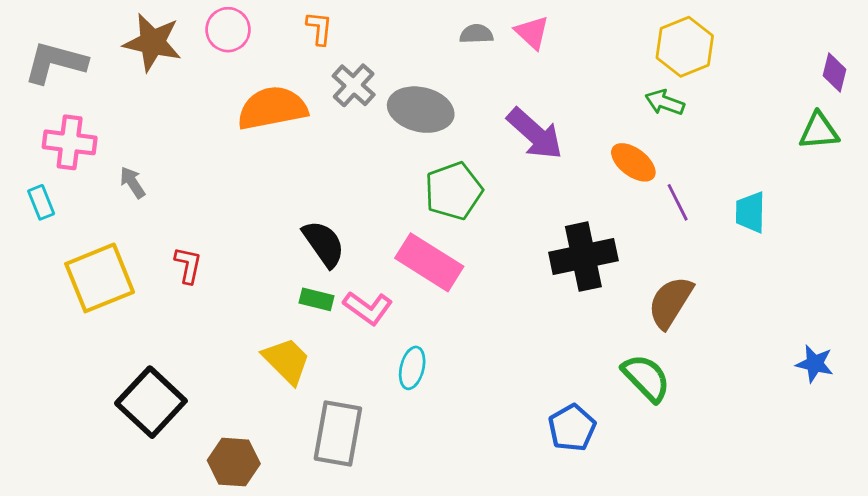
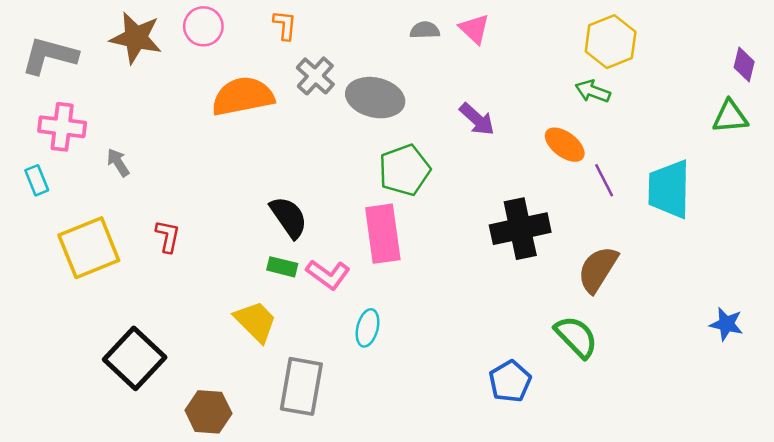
purple arrow: (535, 134) -> (477, 119), size x0.7
cyan trapezoid: (750, 212) -> (669, 189), size x1.6
pink rectangle: (429, 262) -> (383, 234), turned 50

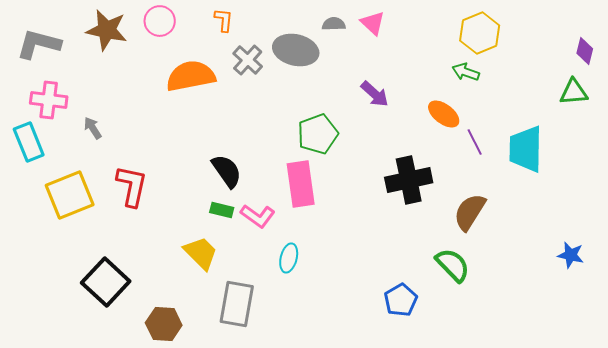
gray ellipse: (375, 98) -> (296, 50), moved
cyan rectangle: (37, 180) -> (29, 142), size x1.6
red L-shape: (168, 236) -> (132, 186), size x1.6

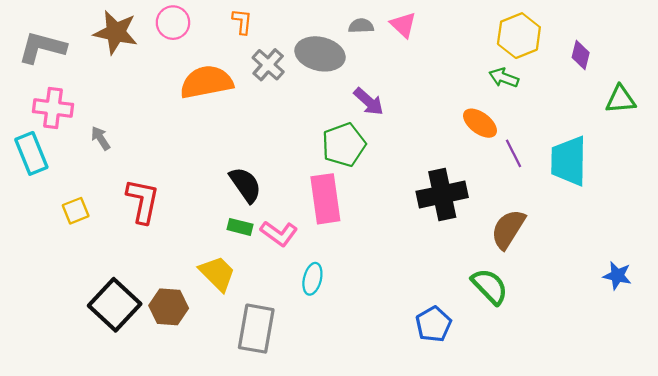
purple diamond: (585, 51) -> (581, 55), moved
purple arrow: (375, 94) -> (369, 102), moved
yellow square: (70, 195) -> (76, 211), size x0.5
brown hexagon: (164, 324) -> (169, 307), moved

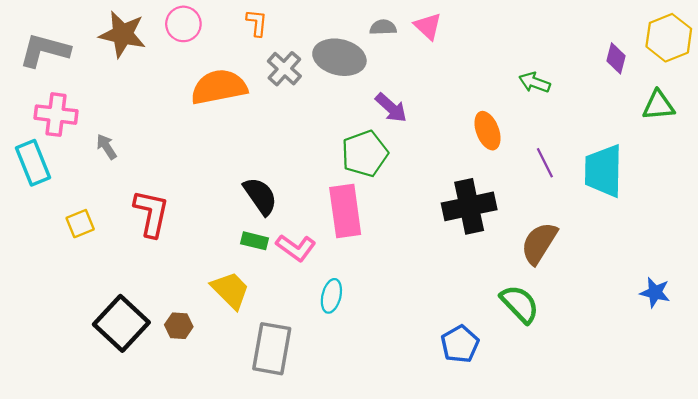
yellow hexagon: (519, 36) -> (669, 38), moved
orange ellipse: (480, 123) -> (487, 131), moved, turned 32
brown hexagon: (169, 307) -> (179, 326), size x0.7

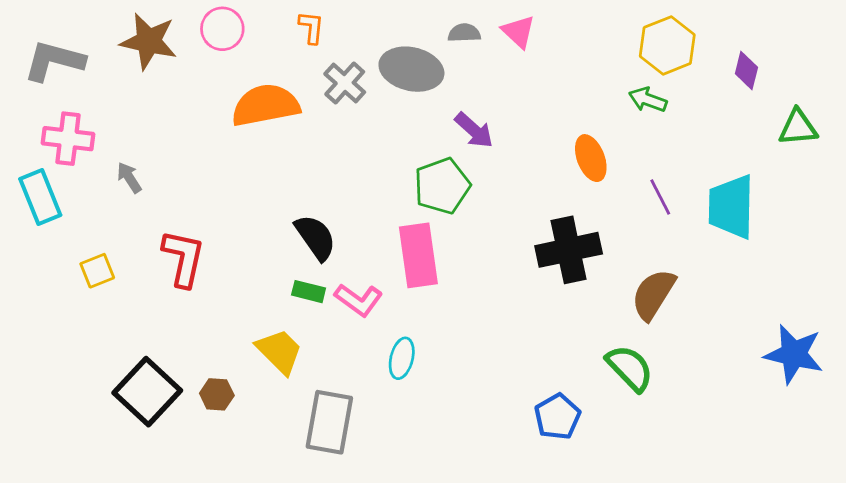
yellow hexagon: (669, 38) -> (667, 45), moved
blue star: (655, 292) -> (794, 354), size x1.6

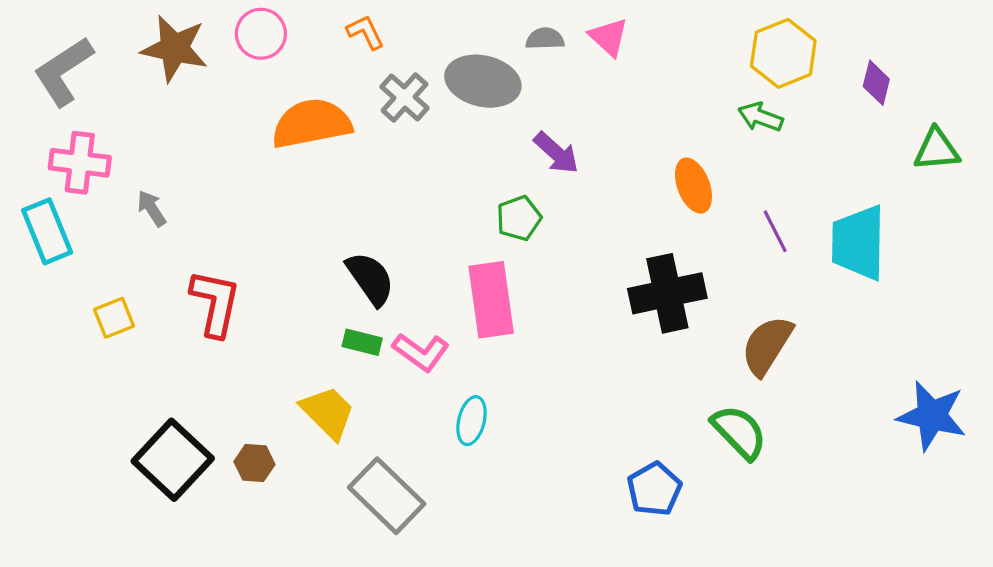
orange L-shape: (311, 27) -> (365, 32), turned -32
gray L-shape: (54, 61) -> (63, 71), turned -48
green pentagon: (442, 186) -> (519, 218), size x0.7
gray rectangle: (329, 422) -> (387, 496), turned -56

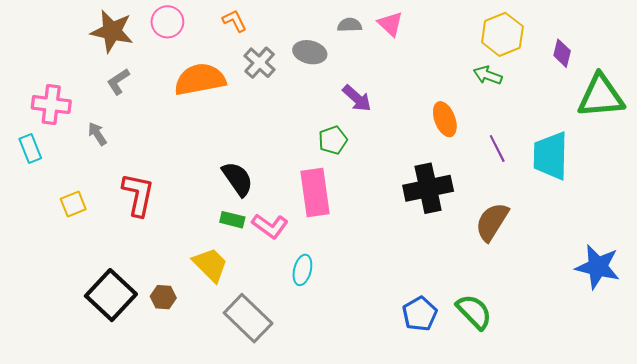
gray L-shape: (63, 71) -> (118, 82), moved, size x0.6
gray ellipse: (483, 81) -> (310, 52), size x0.7
green triangle: (937, 150) -> (601, 96), size x1.6
cyan rectangle: (47, 231) -> (30, 149), size x0.7
green semicircle: (739, 432) -> (474, 312), moved

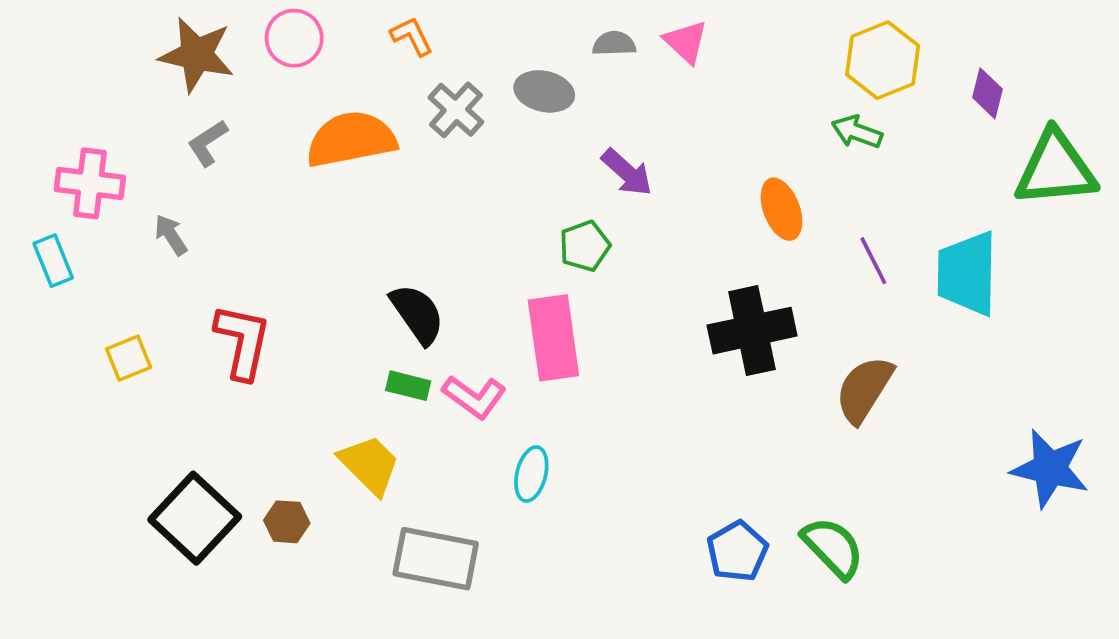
gray rectangle: (248, 318) -> (436, 559), turned -33

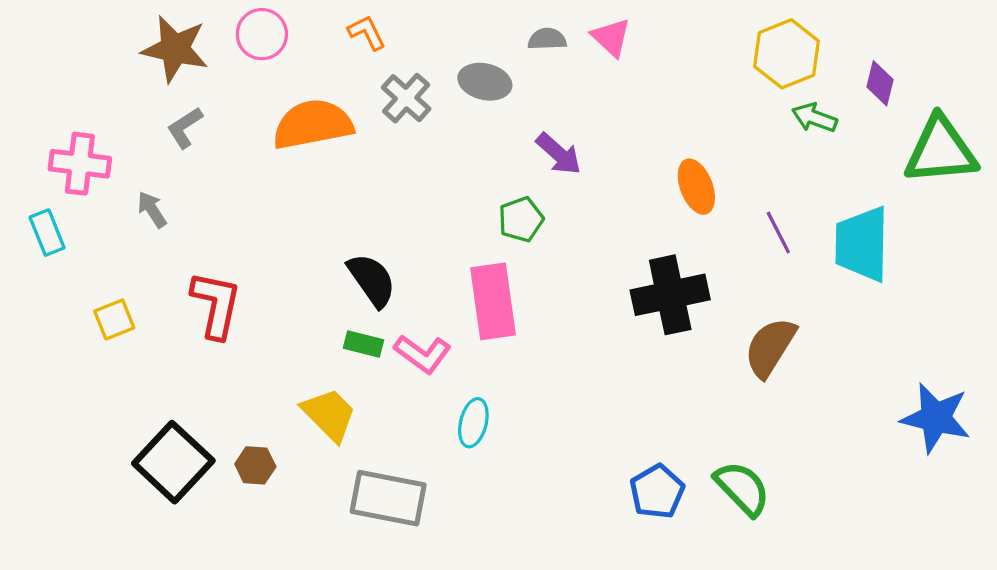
green arrow: (857, 132) -> (814, 118), moved

